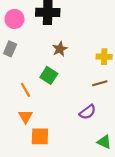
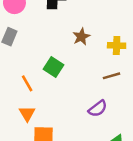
brown star: (60, 49) -> (81, 37), moved

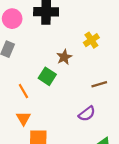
brown star: (81, 37) -> (64, 57), moved
yellow cross: (117, 46) -> (91, 40), moved, turned -35

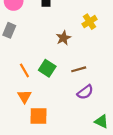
green square: (47, 76) -> (47, 68), moved
brown line: (99, 84) -> (79, 69), moved

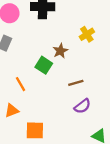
green square: (47, 68) -> (44, 65), moved
orange triangle: (24, 96) -> (12, 111), moved, turned 40

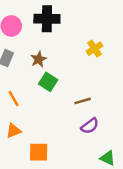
brown star: (60, 51) -> (39, 59), moved
orange line: (21, 84) -> (14, 99), moved

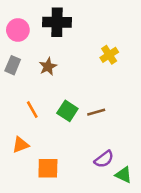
green square: (48, 82) -> (67, 111), moved
orange line: (14, 99) -> (32, 110), moved
purple semicircle: (90, 126) -> (104, 159), moved

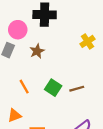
pink circle: (18, 30) -> (18, 30), moved

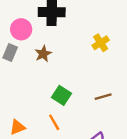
orange line: (24, 87) -> (54, 122), moved
brown line: (77, 89) -> (103, 97), moved

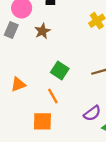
orange triangle: (17, 127) -> (18, 84), moved

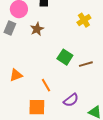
green square: (60, 70) -> (65, 57), moved
purple semicircle: (92, 113) -> (71, 100), moved

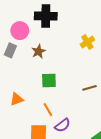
green square: (65, 57) -> (49, 81), moved, turned -35
purple semicircle: (71, 100) -> (62, 125), moved

